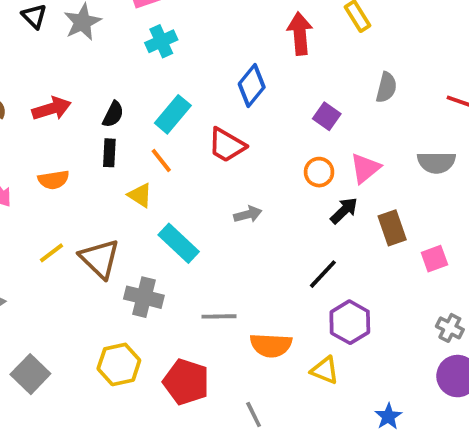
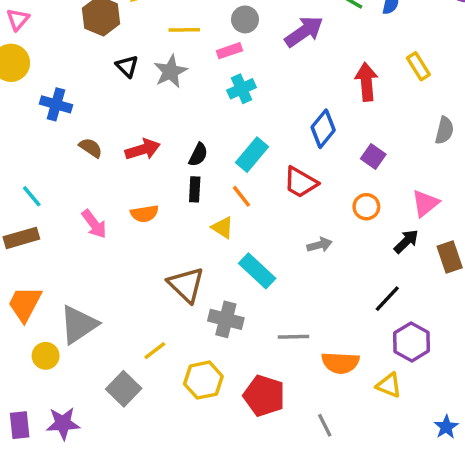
purple square: (327, 116) -> (373, 156), moved
orange circle: (319, 172) -> (366, 207), moved
yellow line: (52, 253) -> (155, 351), moved

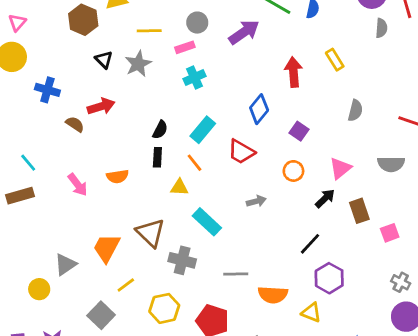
red arrow: (143, 149) -> (101, 106), moved
yellow triangle: (222, 228) -> (179, 187), turned -30
orange trapezoid: (25, 304) -> (107, 248), moved
gray triangle: (79, 325) -> (65, 264), size x0.7

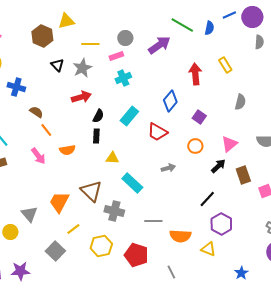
red arrow: (101, 106) -> (81, 97), moved
orange line: (195, 163) -> (46, 130), moved
gray triangle: (65, 264) -> (29, 214), turned -36

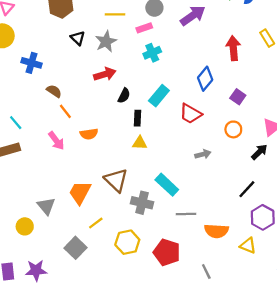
black rectangle: (96, 136) -> (137, 118), moved
cyan rectangle: (132, 183) -> (167, 185), moved

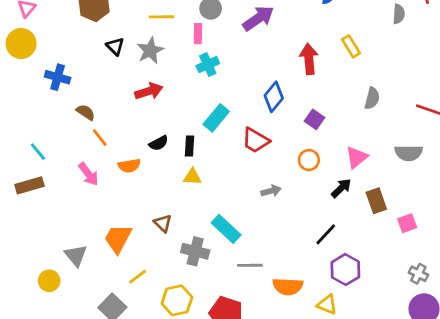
pink rectangle: (144, 28) -> (198, 34), turned -70
black semicircle: (124, 96) -> (159, 143), moved, turned 35
brown triangle: (116, 180) -> (163, 223), size x0.6

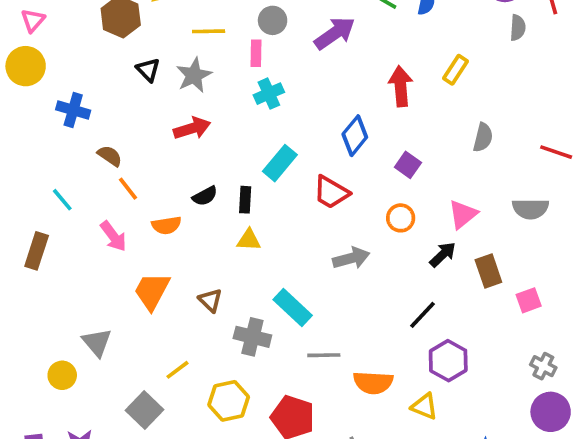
yellow rectangle: (351, 46) -> (455, 70), turned 65
cyan line: (38, 152) -> (62, 200), moved
brown rectangle: (29, 185) -> (37, 251), turned -56
gray arrow: (271, 191) -> (351, 258), size x1.4
orange trapezoid: (118, 239) -> (152, 291), moved

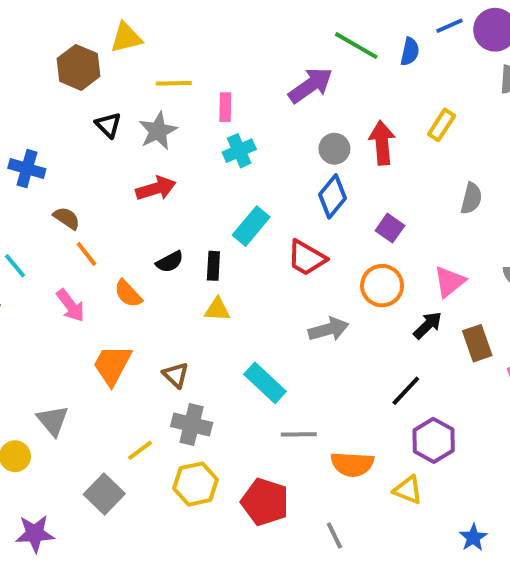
gray circle: (273, 20) -> (334, 149), moved
orange circle: (401, 218) -> (382, 286), size x1.4
orange semicircle: (166, 225) -> (128, 294), turned 56
gray cross: (252, 337) -> (192, 424), moved

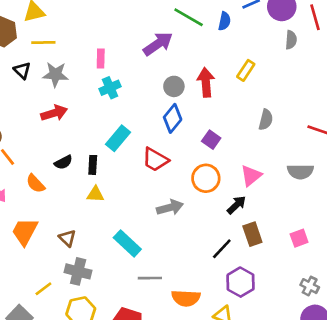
yellow line: (174, 83) -> (43, 42), moved
gray star: (158, 131) -> (55, 74), turned 30
brown rectangle: (477, 343) -> (252, 234), moved

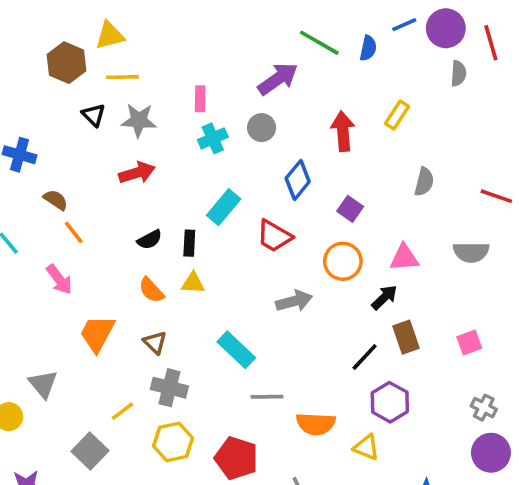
gray circle: (174, 86) -> (262, 128), moved
pink triangle: (251, 176) -> (404, 258), turned 35
orange semicircle: (35, 184) -> (151, 290), moved

